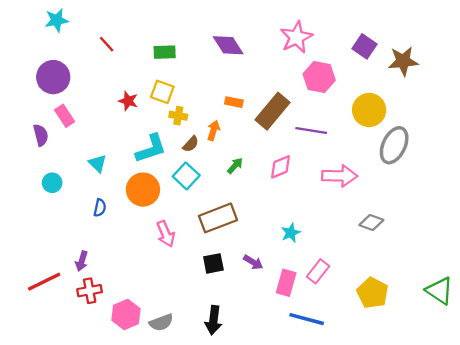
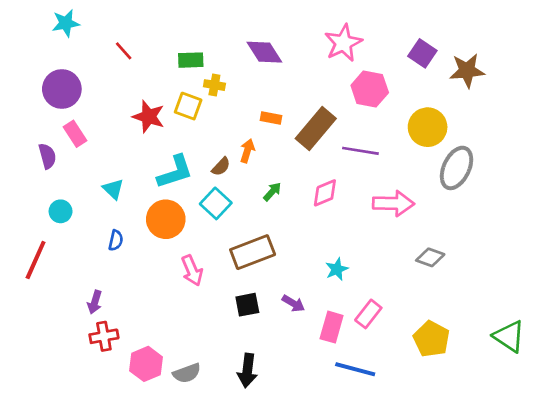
red star: (128, 101) -> (149, 117), size x1.4
yellow cross: (178, 116) -> (214, 85), moved
red line: (44, 282) -> (36, 260), moved, turned -40

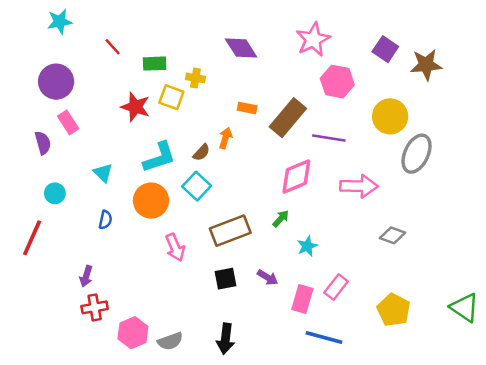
green rectangle: (191, 60) -> (155, 64), moved
green arrow: (272, 192) -> (281, 219), moved
pink diamond: (325, 193) -> (296, 176), size x1.4

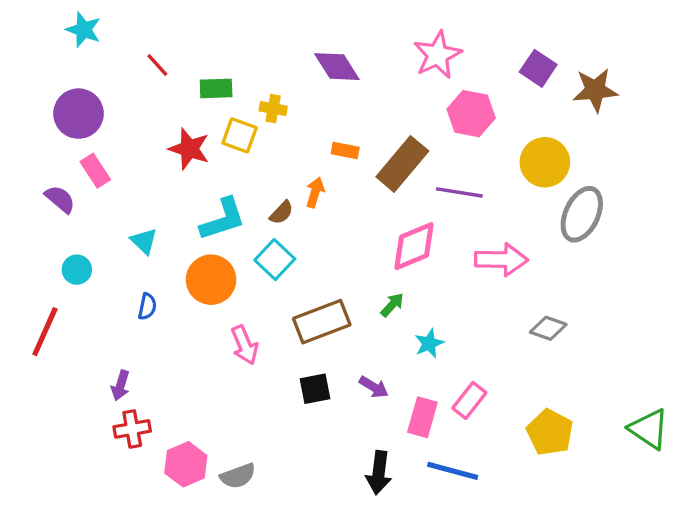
cyan star: (60, 22) -> (84, 30), turned 30
purple semicircle: (43, 143) -> (60, 199), turned -35
black arrow: (225, 339) -> (379, 473), moved

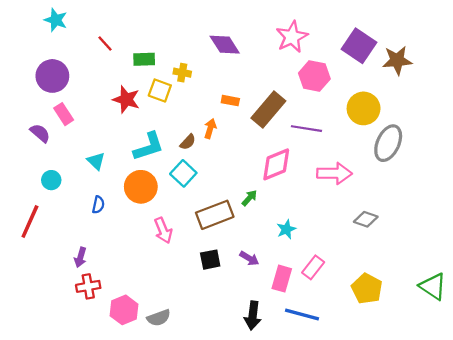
purple square: (538, 68) -> (359, 46), size x1.4
green arrow: (392, 305) -> (249, 198), moved

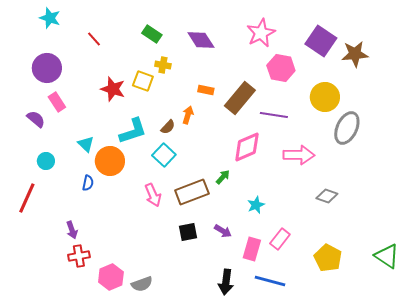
green rectangle: (144, 59) -> (152, 34), moved, turned 36
orange circle: (141, 187) -> (110, 161), moved
pink arrow: (163, 230) -> (153, 195), moved
purple arrow: (80, 257) -> (72, 230), turned -36

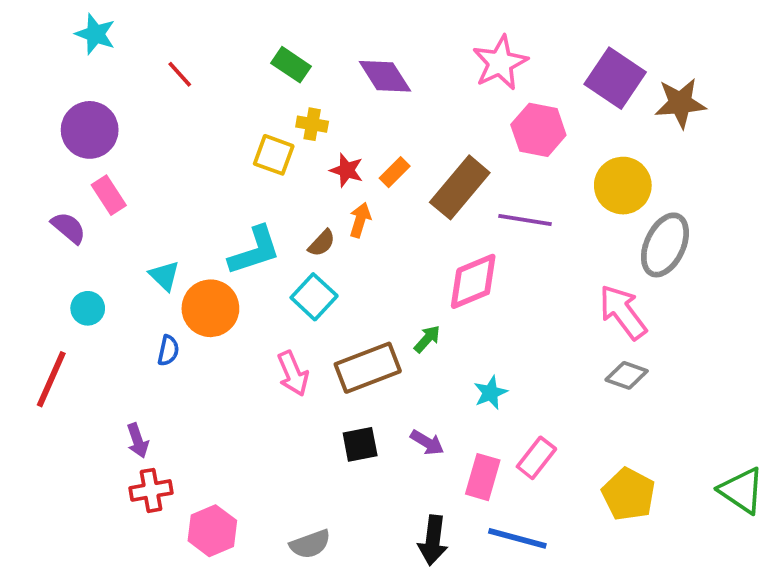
red star: (113, 89) -> (347, 170), moved, size x0.7
orange rectangle: (206, 90) -> (395, 172), turned -56
pink arrow: (299, 155) -> (623, 312), moved, turned -128
gray semicircle: (142, 284) -> (310, 544), moved

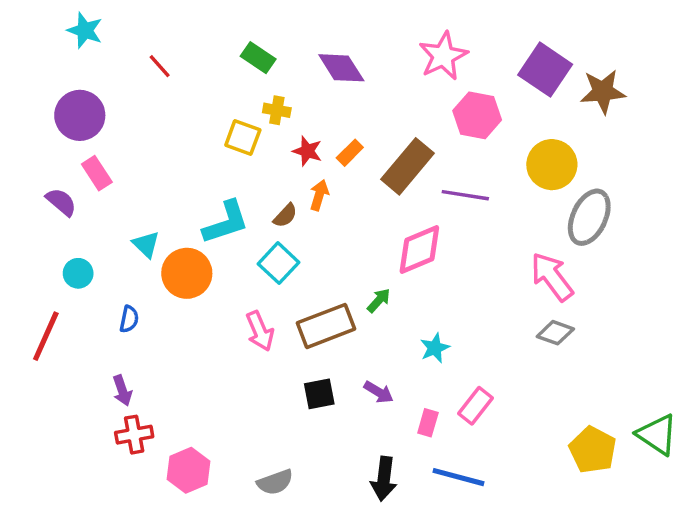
blue semicircle: (168, 350) -> (129, 319), moved
pink rectangle: (483, 477) -> (428, 423), size x0.7
yellow pentagon: (629, 494) -> (593, 450), moved

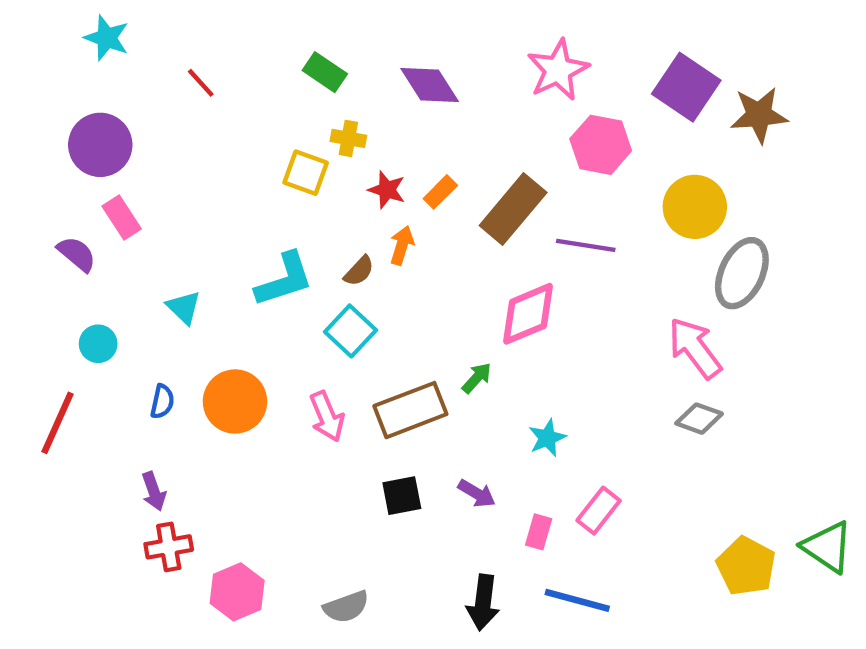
orange circle: (187, 273) -> (235, 401), moved

